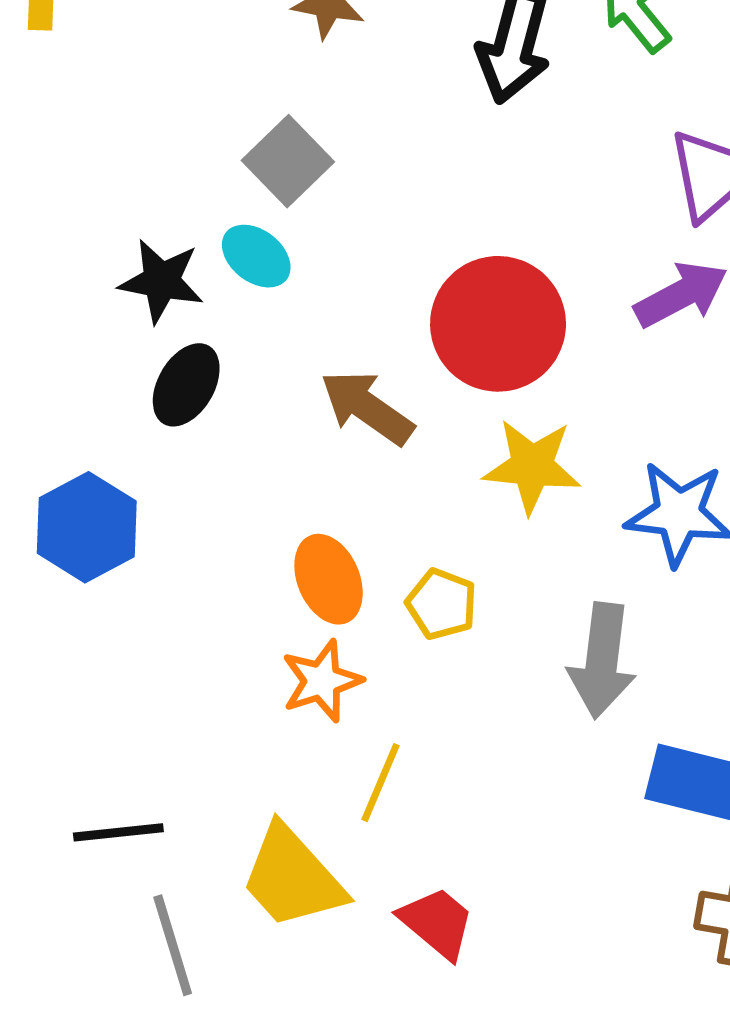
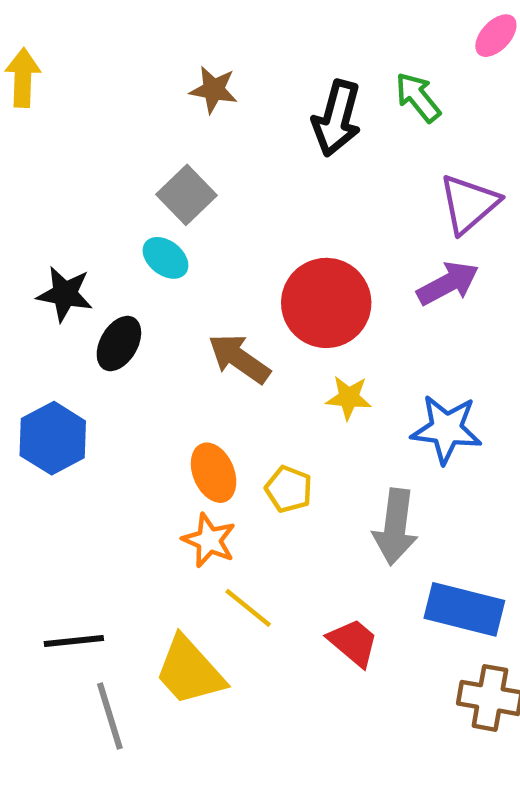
black star: (161, 281) -> (65, 294), moved
yellow star: (532, 466) -> (349, 398), size x0.7
orange star: (322, 681) -> (209, 540), turned -30
yellow line: (381, 783) -> (248, 608), turned -74
red trapezoid: (437, 923) -> (353, 642), moved

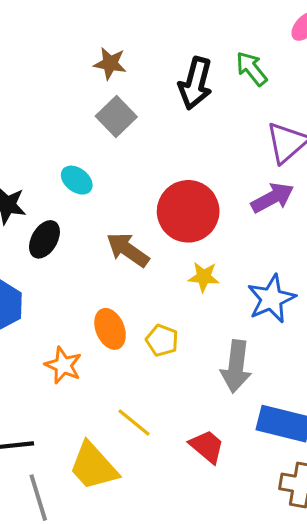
gray square: (187, 195) -> (116, 117), moved
blue star: (446, 429) -> (271, 299), turned -30
orange star: (209, 540) -> (63, 365), moved

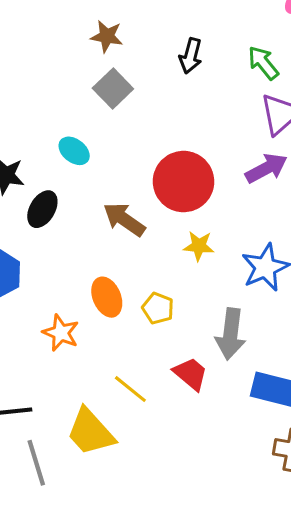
green arrow: (252, 69) -> (263, 63), moved
black arrow: (195, 83) -> (191, 56), size x0.7
red trapezoid: (207, 447) -> (191, 374), moved

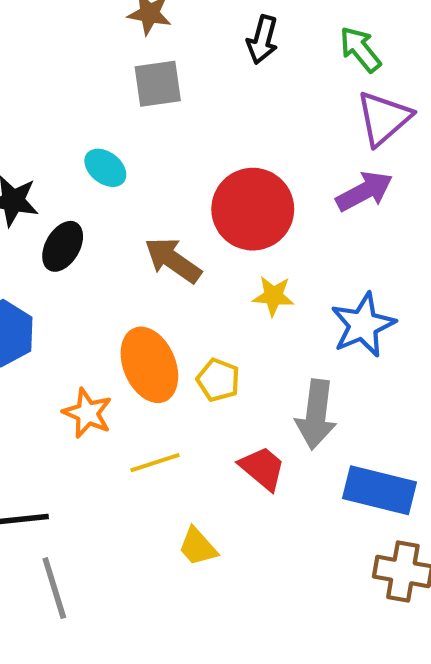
gray square: (113, 88) -> (158, 84), turned 36
orange ellipse: (107, 297) -> (149, 365), size x1.4
yellow line: (130, 389) -> (155, 463), moved, turned -57
yellow trapezoid: (90, 432) -> (198, 547), moved, size x0.6

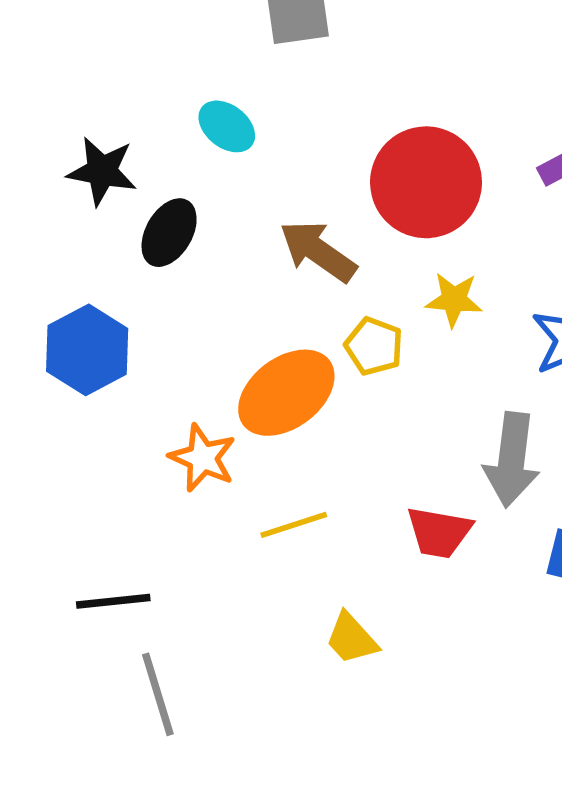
orange ellipse: (149, 365) -> (286, 393), turned 76
yellow pentagon: (218, 380) -> (374, 346), moved
red trapezoid: (262, 468) -> (439, 532), turned 150

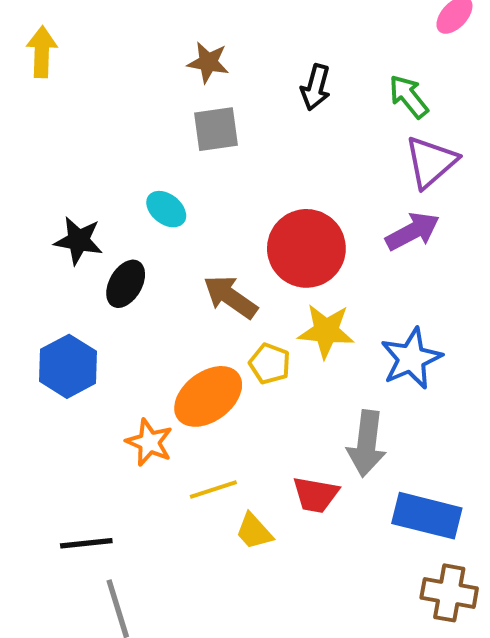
yellow star: (454, 300) -> (326, 331), size x1.4
yellow trapezoid: (352, 638) -> (254, 531), moved

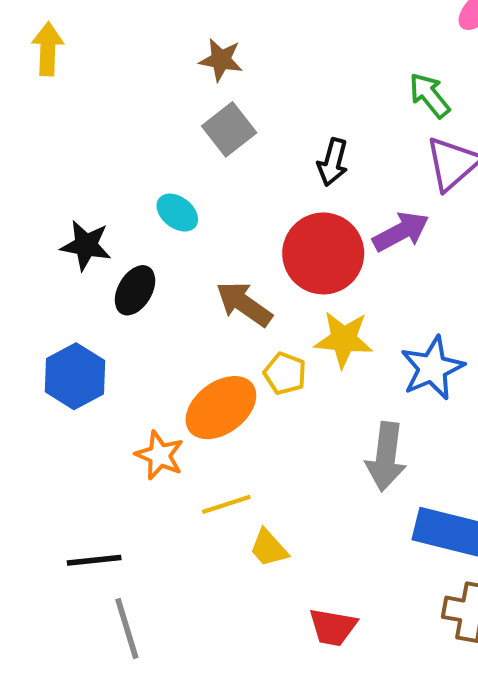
black arrow: (316, 87) -> (333, 162), moved
gray square: (216, 129) -> (229, 129), turned -30
purple arrow: (413, 231) -> (401, 232), moved
red trapezoid: (316, 495) -> (333, 627), moved

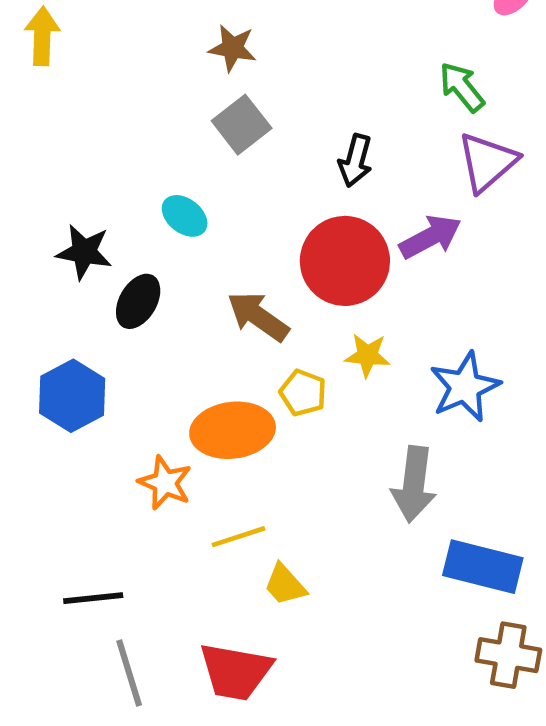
yellow star: (344, 339) -> (367, 355), size x0.7
orange ellipse: (221, 408) -> (233, 430), turned 30
red trapezoid: (333, 627) -> (236, 672), moved, size x1.4

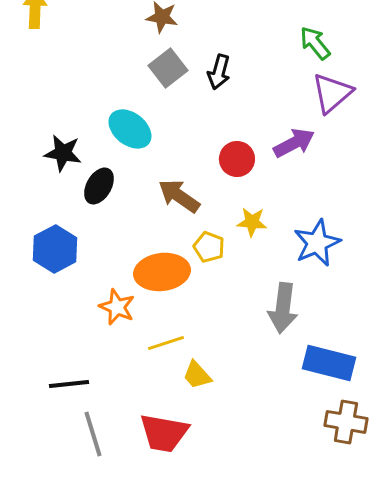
black arrow: (355, 160) -> (219, 72), moved
cyan ellipse: (185, 216) -> (130, 129), size x1.4
red circle: (345, 261) -> (237, 159), size x0.6

